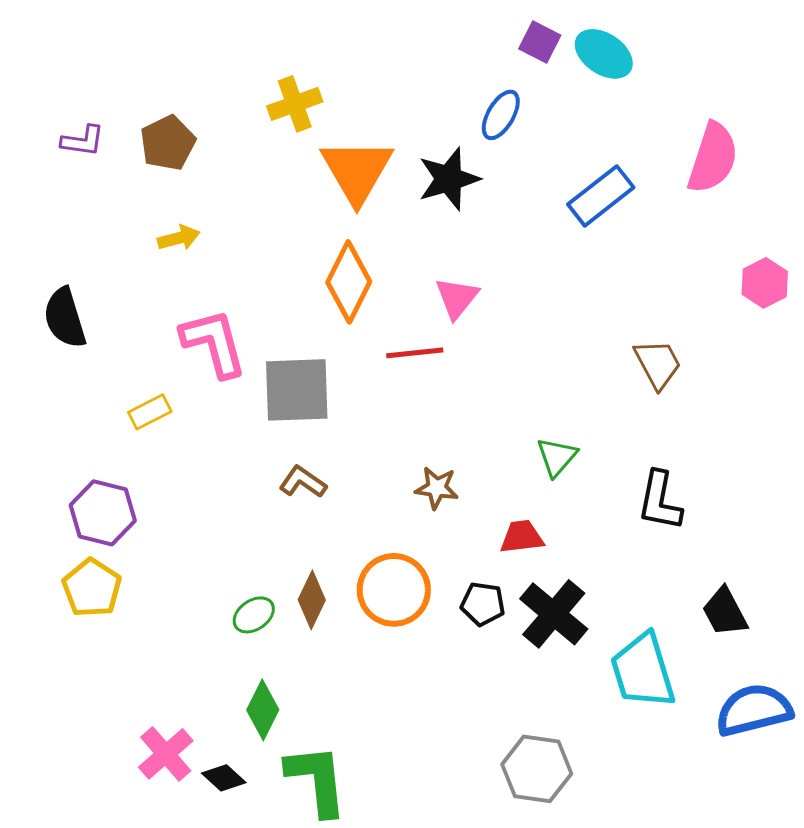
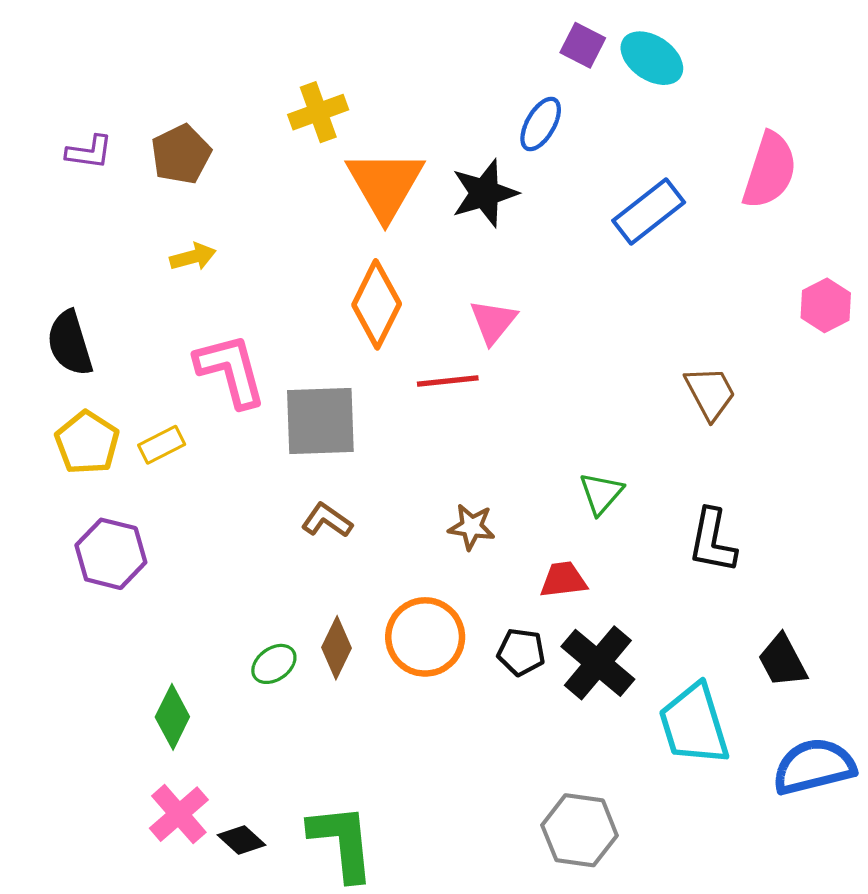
yellow pentagon: (92, 588) -> (87, 443), moved
green diamond: (263, 710) -> (172, 717), moved

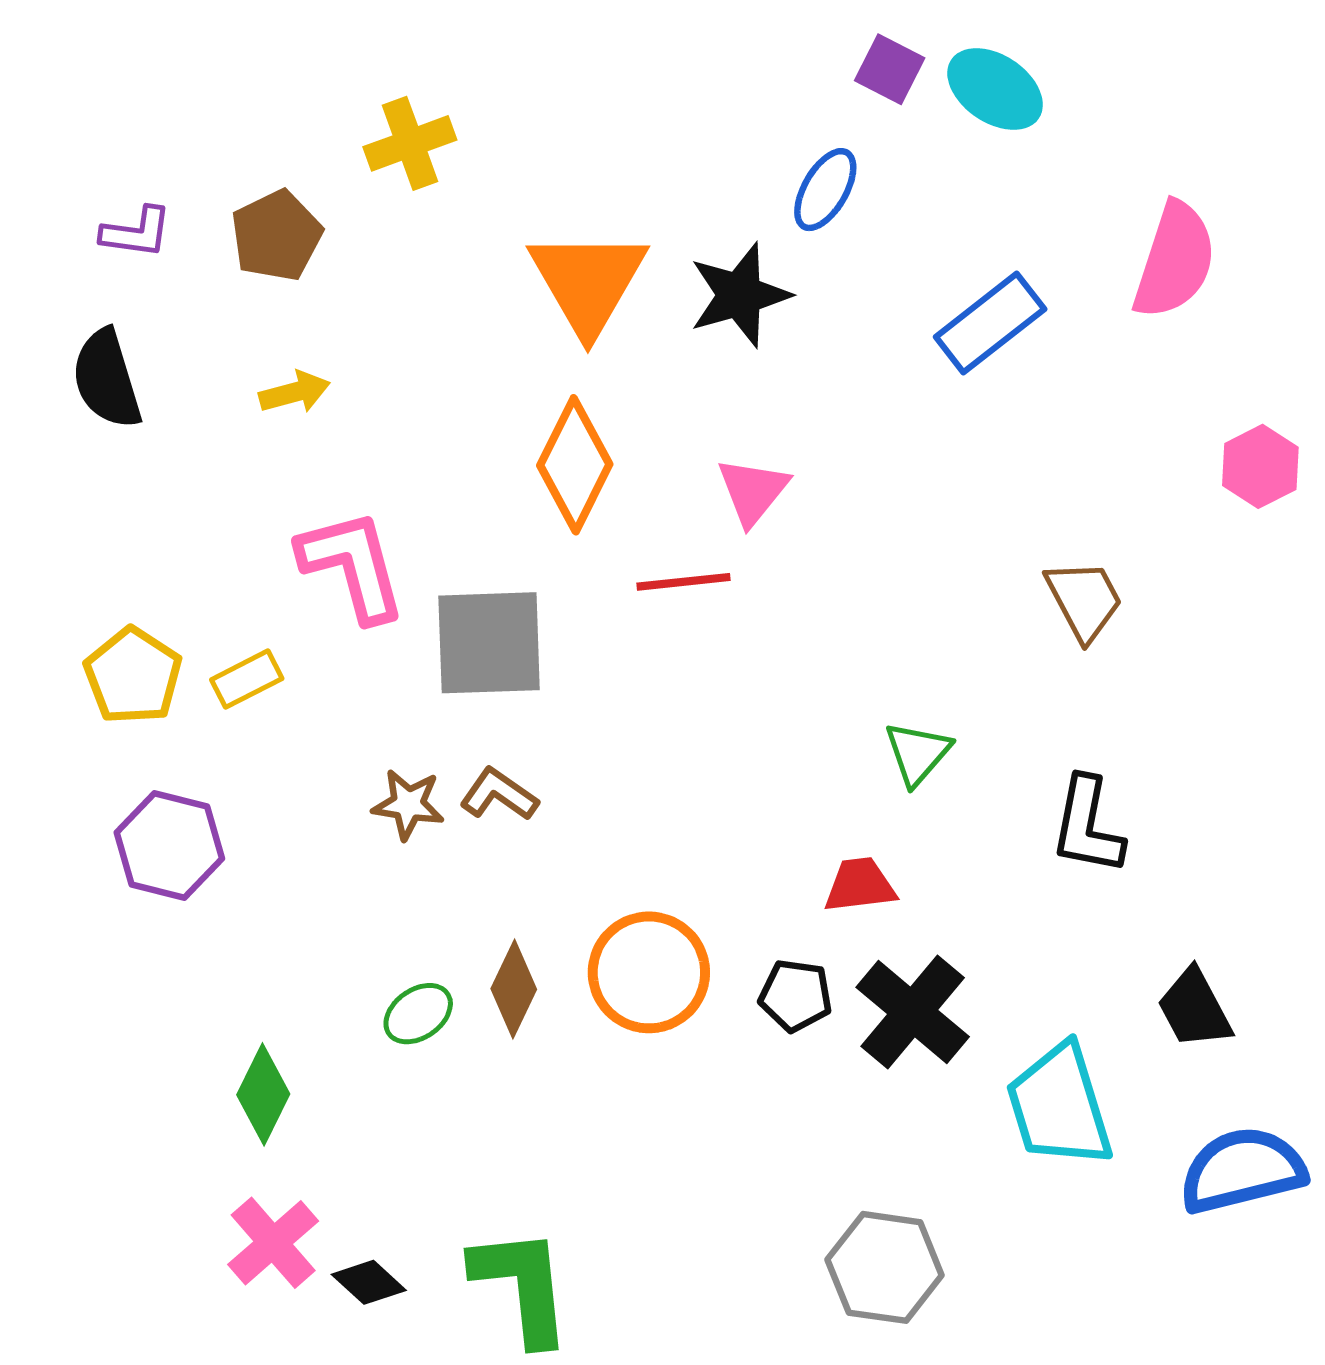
yellow cross: (318, 112) -> (410, 143), moved
black semicircle: (70, 343) -> (107, 379), moved
brown star: (472, 527) -> (408, 804), moved

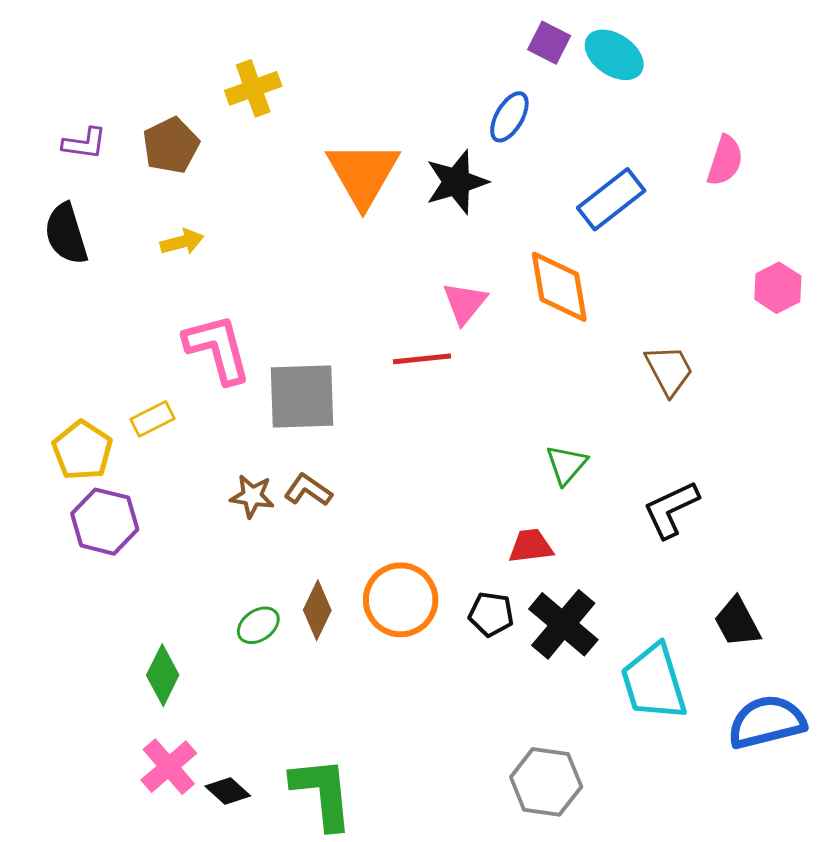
pink semicircle: (1175, 260) -> (725, 161), size x0.7
orange diamond: (575, 465) -> (559, 287), moved, turned -36
yellow pentagon: (133, 676) -> (82, 450), moved
black L-shape: (1087, 826) -> (671, 509), turned 54

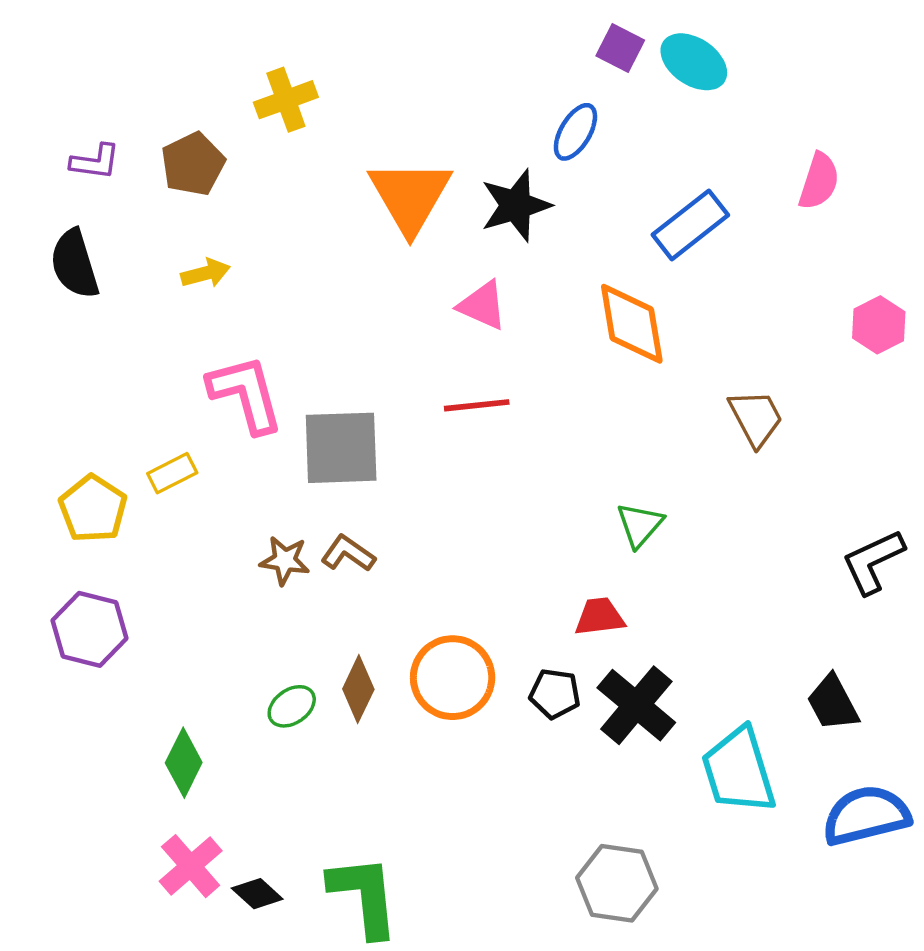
pink triangle: (465, 303) -> (482, 305), moved, turned -45
black L-shape: (671, 509) -> (873, 562), moved
purple hexagon: (105, 522) -> (89, 629), moved

